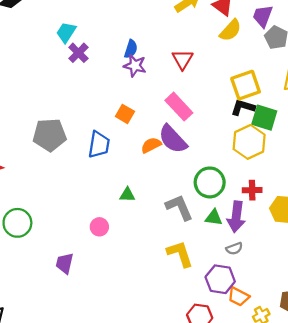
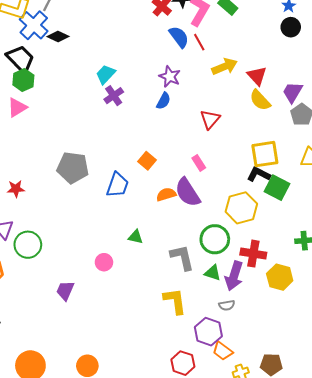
yellow semicircle: (230, 30) -> (260, 100), turned 85
purple star: (135, 66) -> (170, 77), moved
pink rectangle: (179, 107) -> (199, 163), size x0.6
yellow hexagon: (249, 142) -> (241, 208), moved
red cross: (252, 190) -> (253, 254), size x1.4

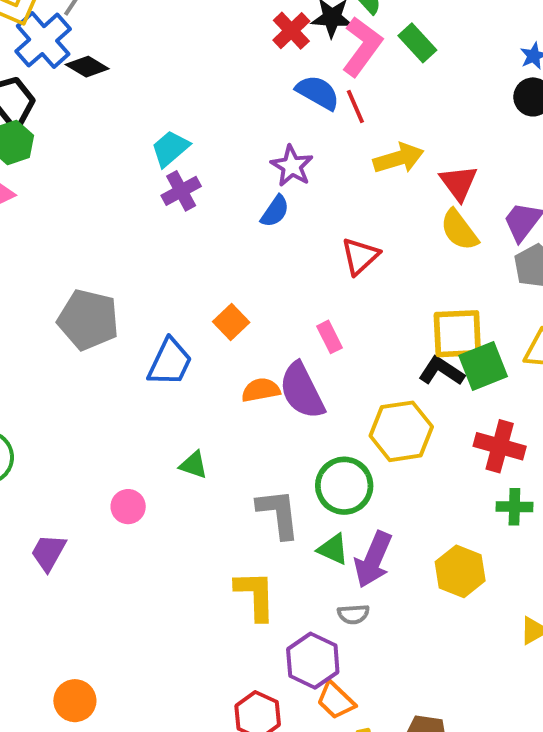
blue semicircle: (179, 37) -> (318, 92), turned -30
green square: (277, 188) -> (483, 366), moved, turned 35
red cross: (253, 254) -> (500, 446), moved

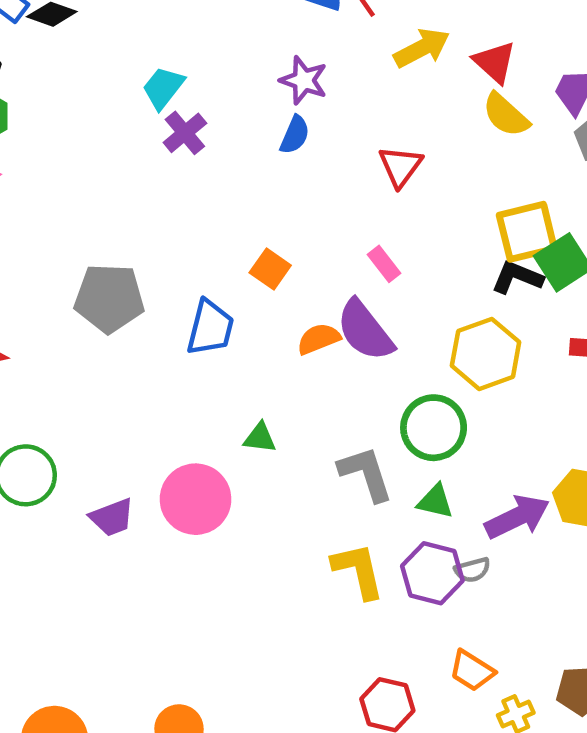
pink circle: (128, 507) -> (196, 499), size x1.8
purple trapezoid: (48, 553) -> (112, 517), moved, turned -129
purple arrow: (373, 560) -> (517, 517), moved, turned -128
purple hexagon: (313, 661) -> (432, 573), moved

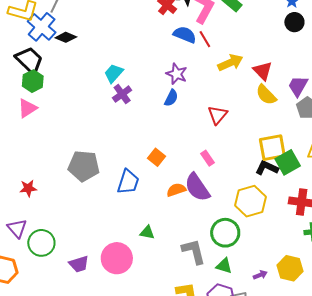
purple arrow: (517, 517) -> (260, 275), size x0.5

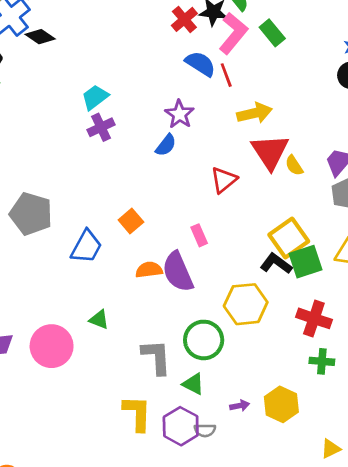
red triangle: (263, 71) -> (270, 152), moved, size x1.4
yellow semicircle: (266, 95) -> (294, 165), size x0.7
yellow square: (272, 148) -> (289, 238), turned -36

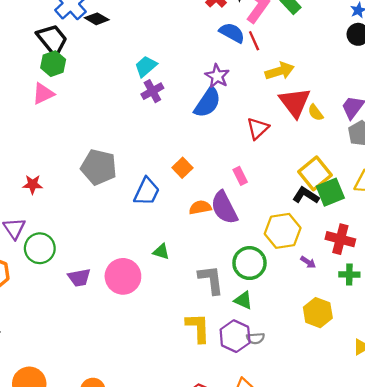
blue semicircle: (166, 145) -> (208, 103), size x1.6
purple arrow: (240, 406) -> (308, 262), moved, turned 49

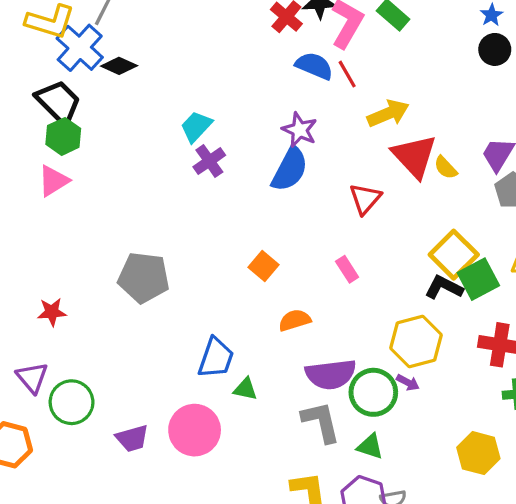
blue trapezoid: (147, 192) -> (216, 358), moved
purple semicircle: (224, 208) -> (331, 374), moved, turned -64
purple arrow: (308, 262) -> (408, 383), moved

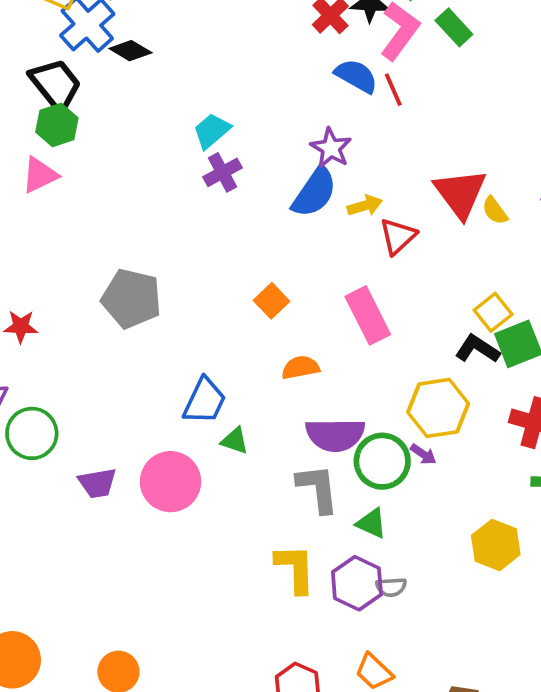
yellow arrow: (388, 113) -> (365, 206), moved, size x0.7
yellow square: (454, 255) -> (493, 312), size x0.7
pink rectangle: (347, 269) -> (368, 315), size x1.8

